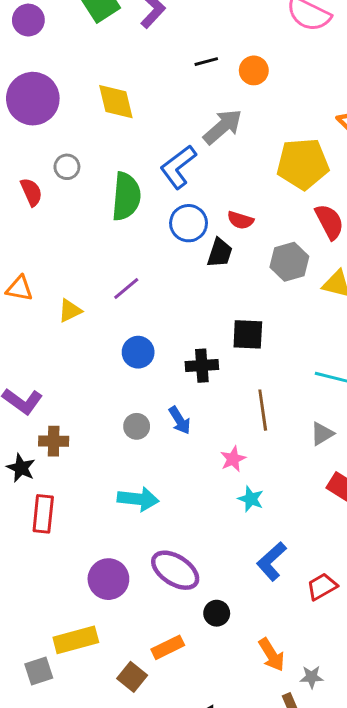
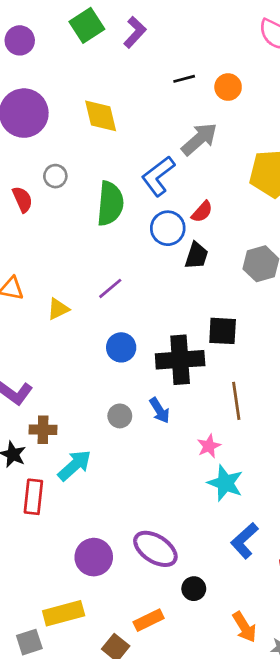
red semicircle: (240, 220) -> (202, 212), moved, turned -65
black cross: (202, 366) -> (180, 360), size x1.6
cyan arrow: (138, 499) -> (75, 465), moved, turned -48
cyan star: (251, 499) -> (225, 483), size x1.5

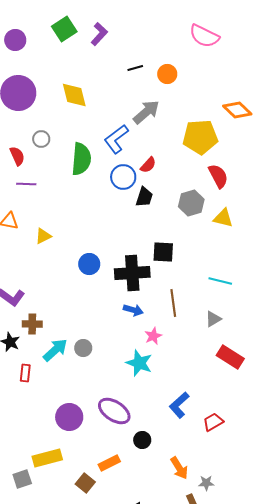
purple line: (110, 288) -> (26, 184), moved, turned 42
blue arrow: (160, 410) -> (133, 310), moved, turned -42
gray circle: (120, 416) -> (83, 348), moved
cyan star: (225, 483) -> (139, 363), moved
red rectangle: (33, 497) -> (25, 373), size x0.7

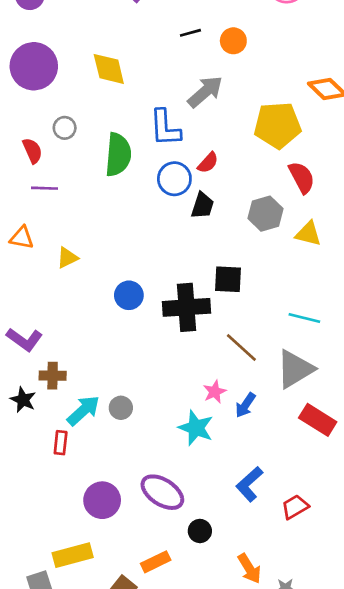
blue L-shape: (116, 139) -> (165, 128), turned -56
brown line: (173, 303) -> (241, 348), turned -40
blue arrow: (133, 310) -> (245, 405), moved, turned 108
gray triangle: (213, 319) -> (295, 369), size x1.8
red rectangle: (25, 373) -> (61, 443), moved

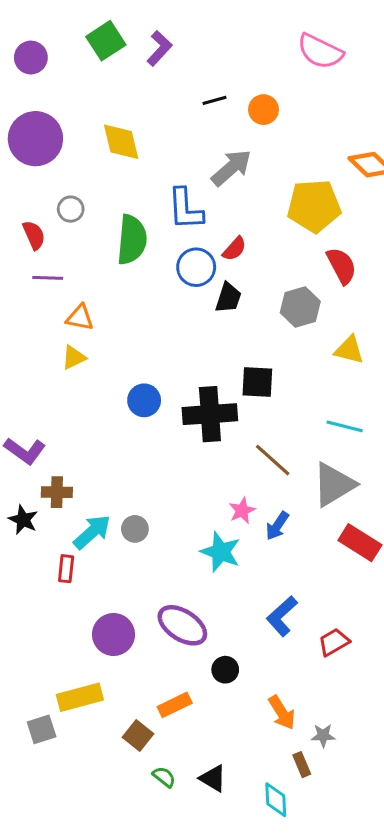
yellow triangle: (308, 234) -> (349, 350), moved
orange triangle: (22, 238) -> (80, 318), moved

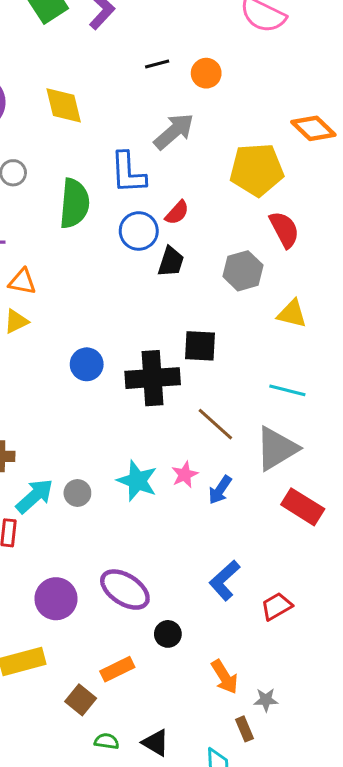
cyan star: (221, 552) -> (137, 481), moved
green semicircle: (164, 777) -> (107, 741), turned -30

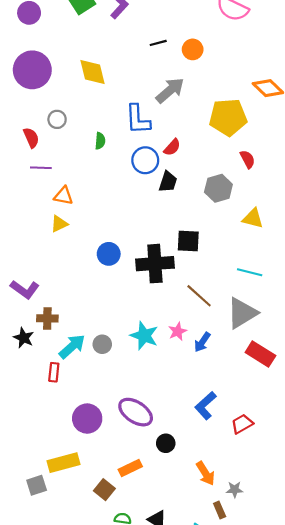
green semicircle: (74, 203) -> (100, 141), size x0.5
red semicircle: (284, 229) -> (248, 159), size x0.7

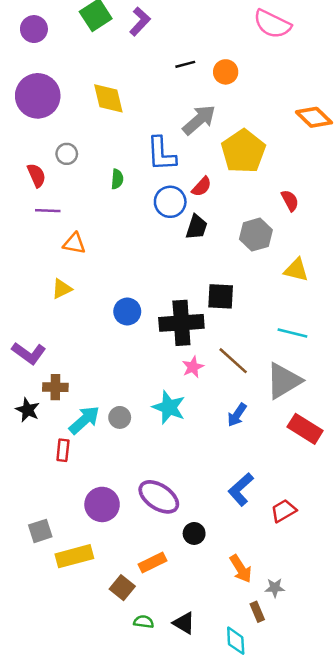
yellow pentagon: (228, 117) -> (243, 151), moved, turned -30
yellow triangle: (59, 224) -> (62, 289), moved
pink star: (178, 331) -> (193, 367), moved
gray square: (37, 485) -> (40, 531), moved

